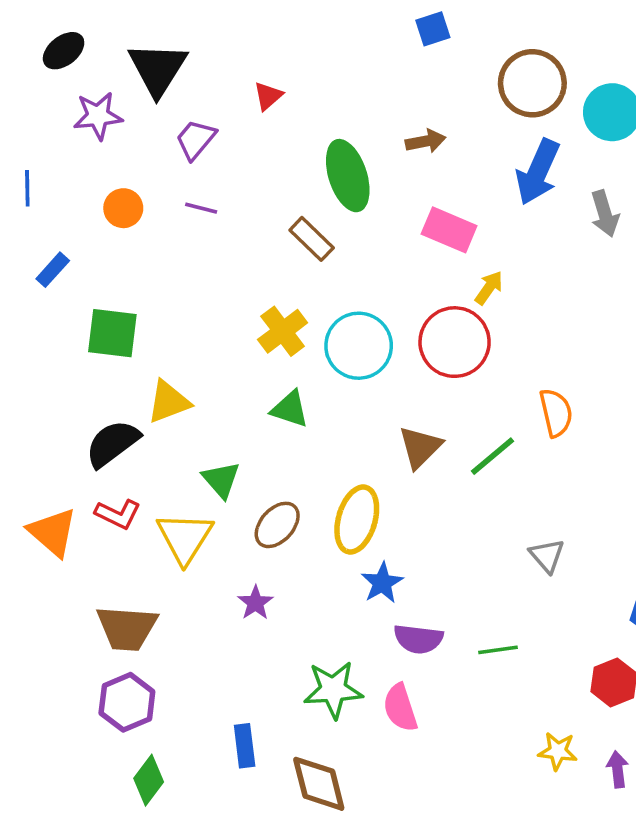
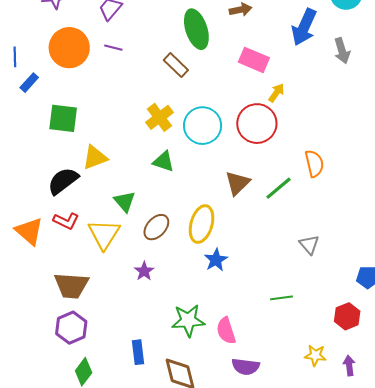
blue line: (27, 188) -> (15, 57), moved
orange circle: (123, 208) -> (69, 48), size x1.8
purple semicircle: (418, 639) -> (246, 367), moved

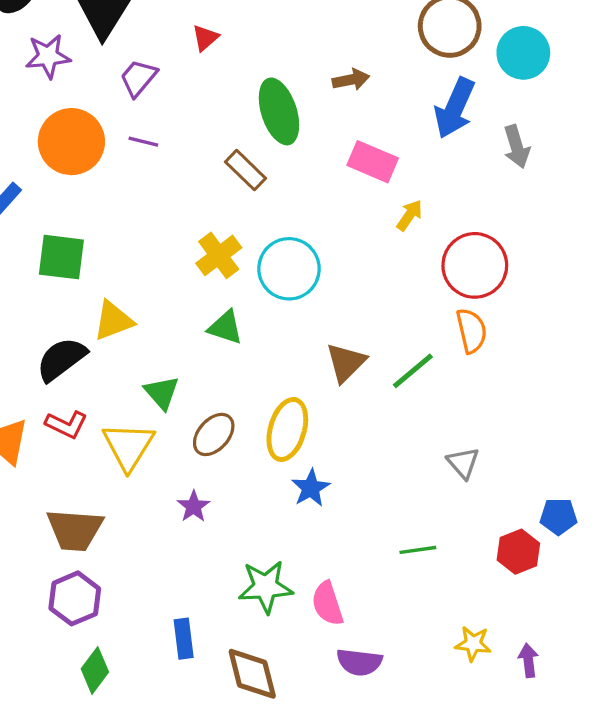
red circle: (257, 124) -> (475, 265), moved
red hexagon: (347, 316) -> (518, 552), moved

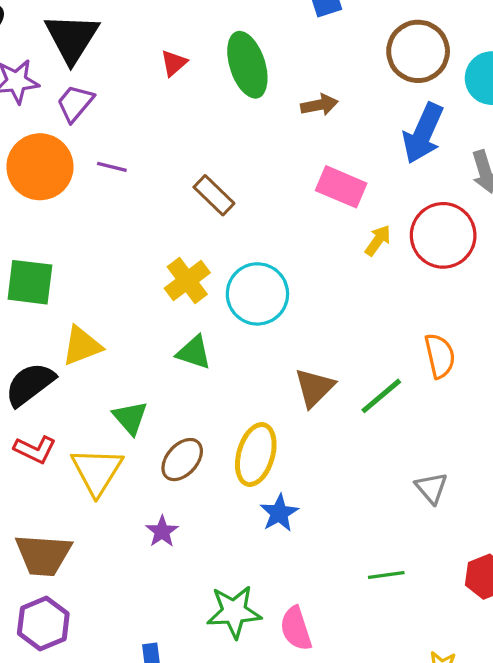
purple trapezoid: (138, 78) -> (75, 103), moved
green ellipse: (279, 111) -> (247, 65), moved
red circle: (475, 265) -> (443, 235), moved

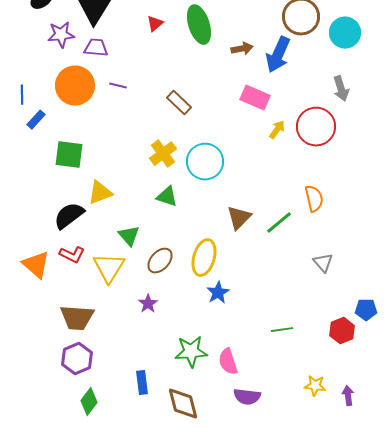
purple trapezoid: (75, 103) -> (96, 48), turned 55
blue arrow: (423, 133) -> (278, 55), moved
gray triangle: (431, 488) -> (323, 263), moved

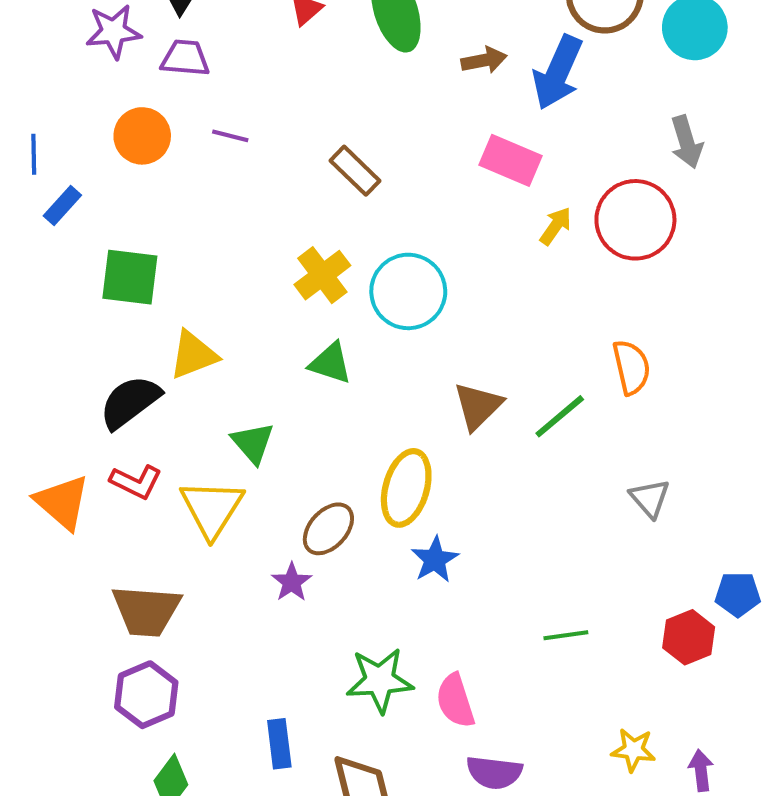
orange circle: (75, 86) -> (142, 136), size x0.7
brown ellipse: (160, 261) -> (328, 529), moved

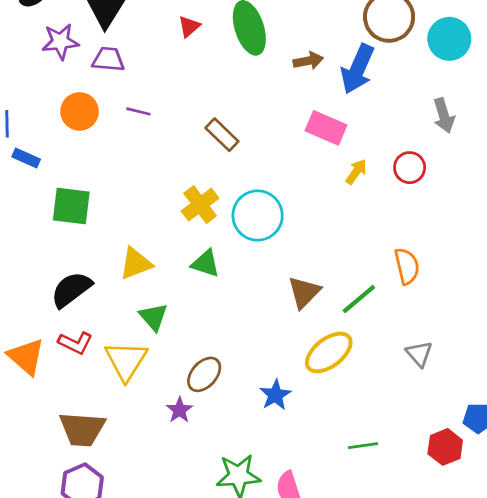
blue rectangle: (62, 205) -> (26, 158), turned 72
red circle: (635, 220) -> (410, 168), size x0.6
yellow triangle: (193, 355) -> (136, 263), moved
yellow ellipse: (406, 488) -> (329, 352), moved, turned 36

